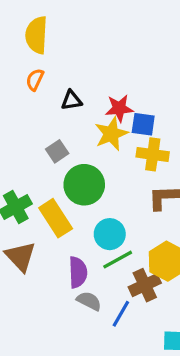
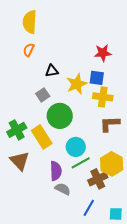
black triangle: (71, 100) -> (52, 71), moved
red star: (119, 108) -> (103, 53), moved
blue line: (121, 314) -> (89, 208), moved

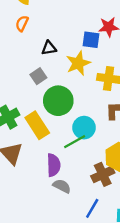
blue square: (97, 78) -> (91, 40), moved
cyan circle: (76, 147) -> (84, 128), moved
green line: (81, 163) -> (75, 142), moved

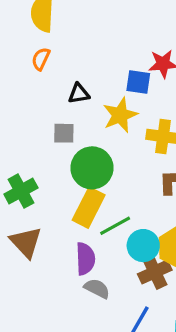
gray square: (38, 76) -> (64, 133), turned 35
yellow rectangle: (37, 125) -> (89, 208), moved, turned 60
cyan circle: (84, 128) -> (143, 246), moved

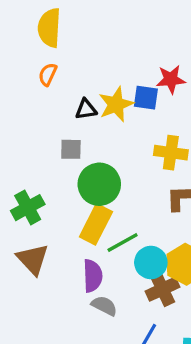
yellow star: (120, 115) -> (116, 104), moved

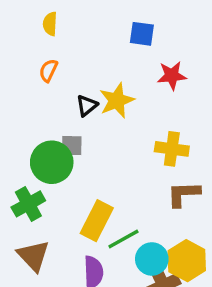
yellow semicircle: (49, 28) -> (50, 24), size x0.6
blue square: (146, 98) -> (142, 34), moved
black triangle: (86, 109) -> (87, 106), turned -30
green circle: (99, 184) -> (52, 162), moved

